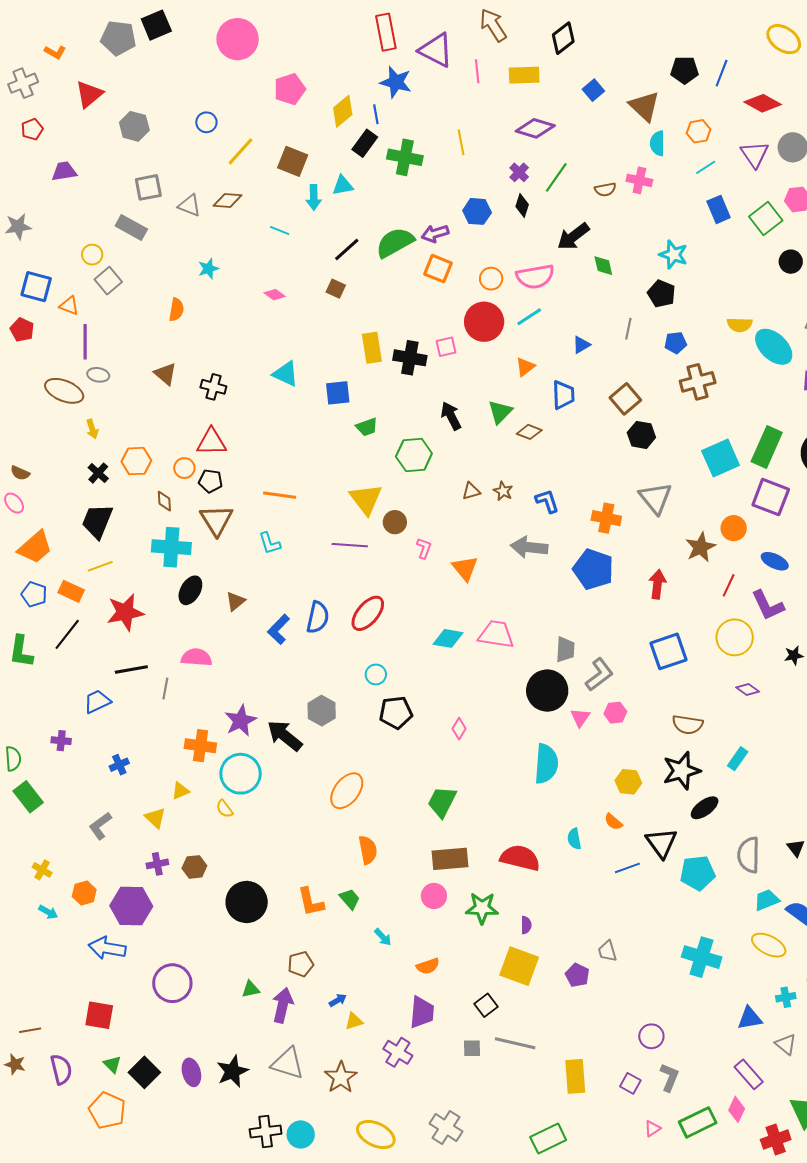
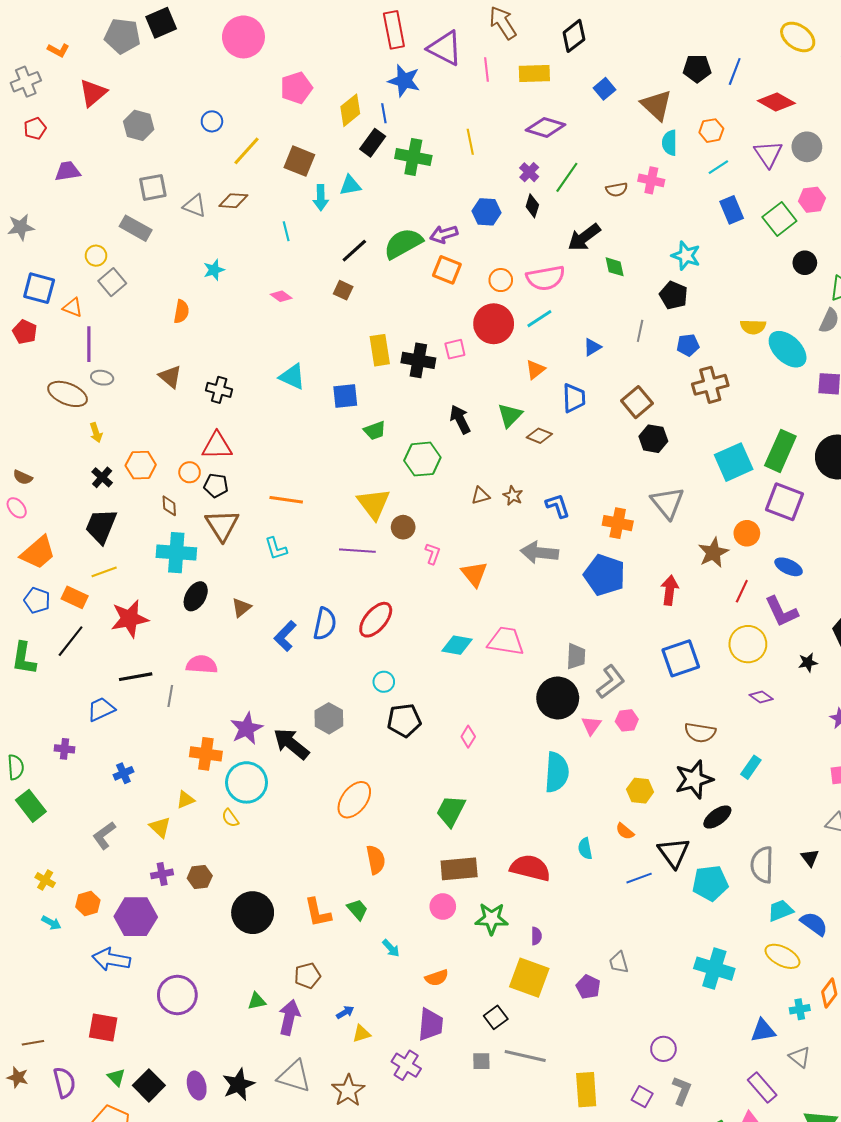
cyan line: (280, 231) -> (286, 231), turned 54

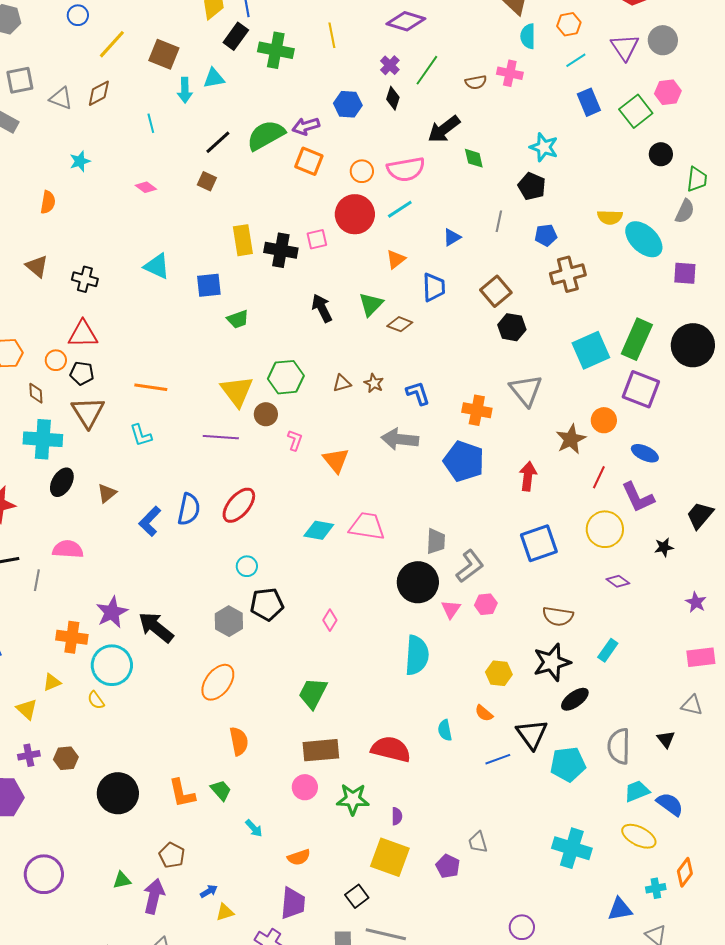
brown diamond: (233, 201) -> (99, 93), turned -32
green hexagon: (422, 459) -> (286, 377), moved
gray hexagon: (329, 718) -> (229, 621), moved
brown pentagon: (308, 976) -> (172, 855), turned -30

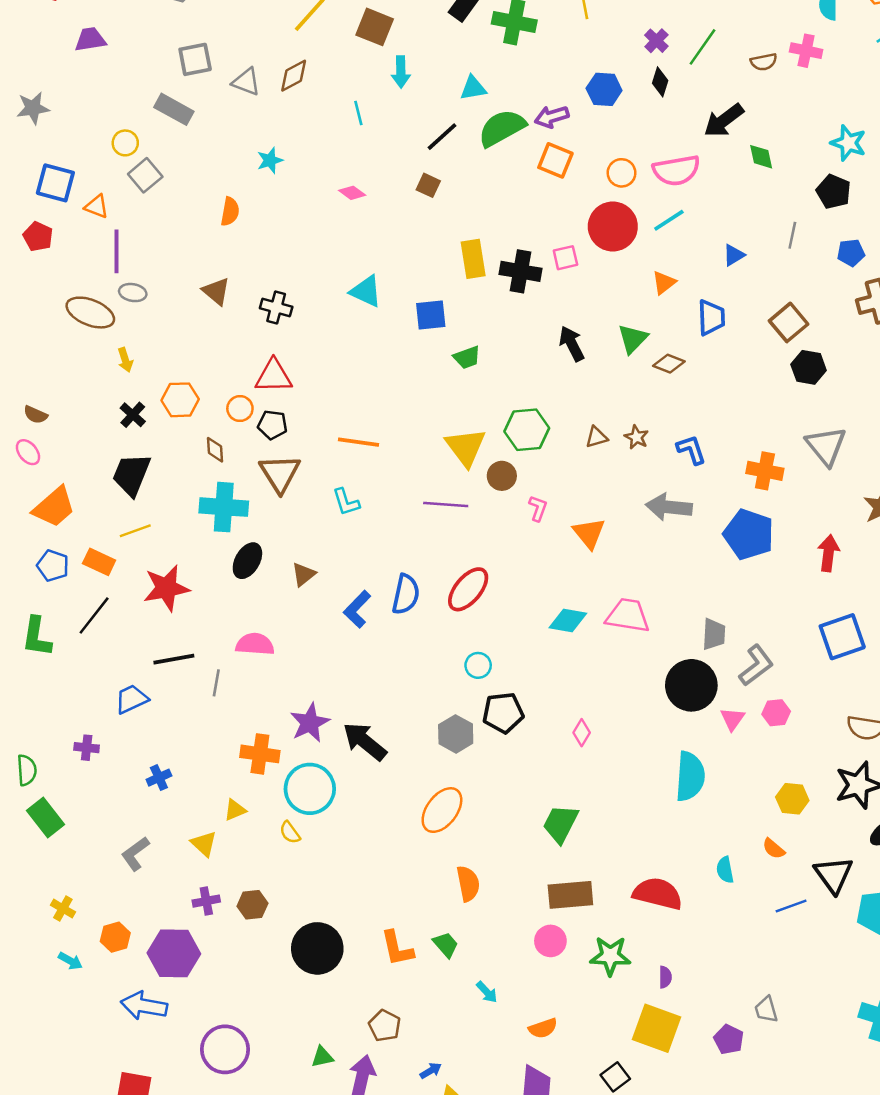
cyan triangle: (214, 78) -> (473, 88), moved

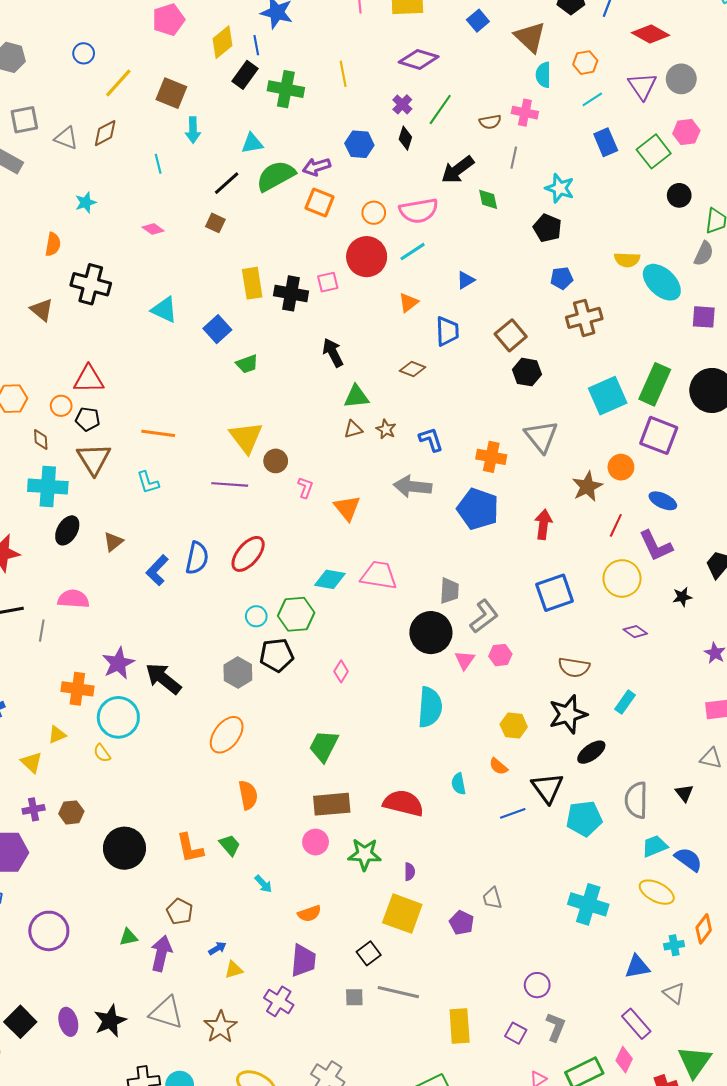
gray line: (792, 235) -> (514, 158), moved
black cross: (276, 308) -> (91, 284), moved, size x1.5
blue square: (431, 315) -> (217, 329), turned -36
green triangle: (633, 339) -> (356, 397), moved, turned 40
green hexagon: (527, 430) -> (296, 614), moved

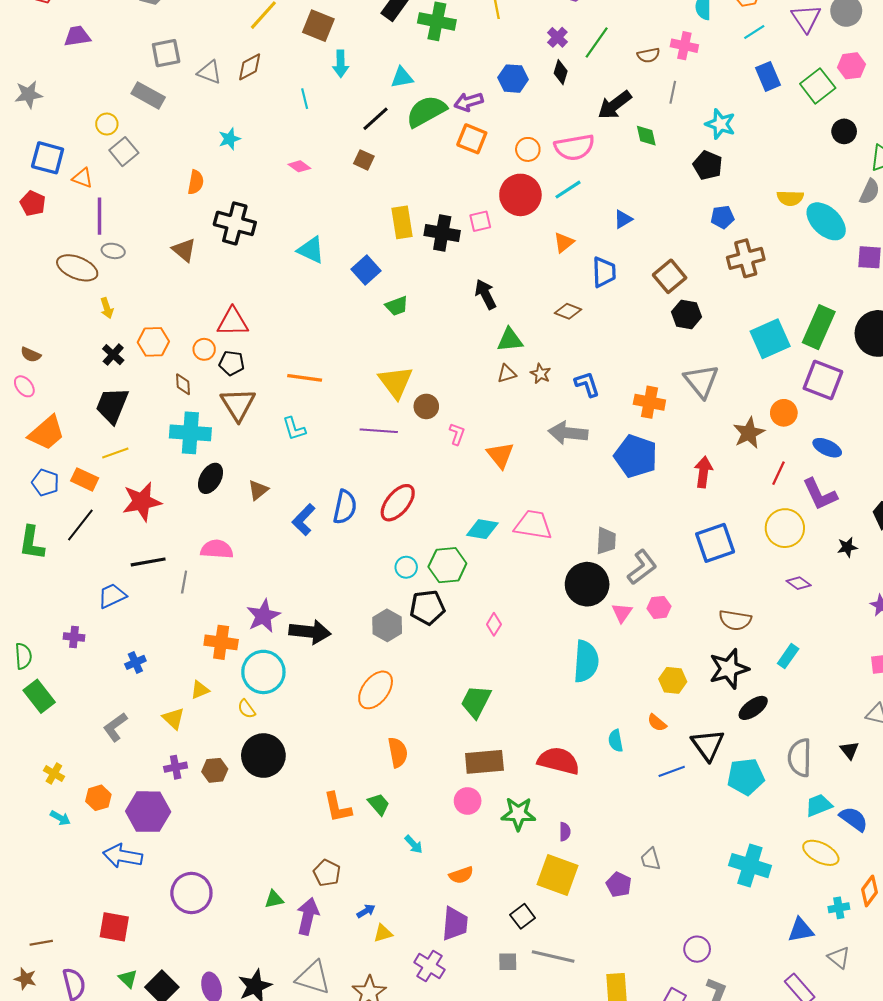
black arrow: (163, 679) -> (310, 632), turned 147
black circle: (124, 848) -> (263, 756), moved

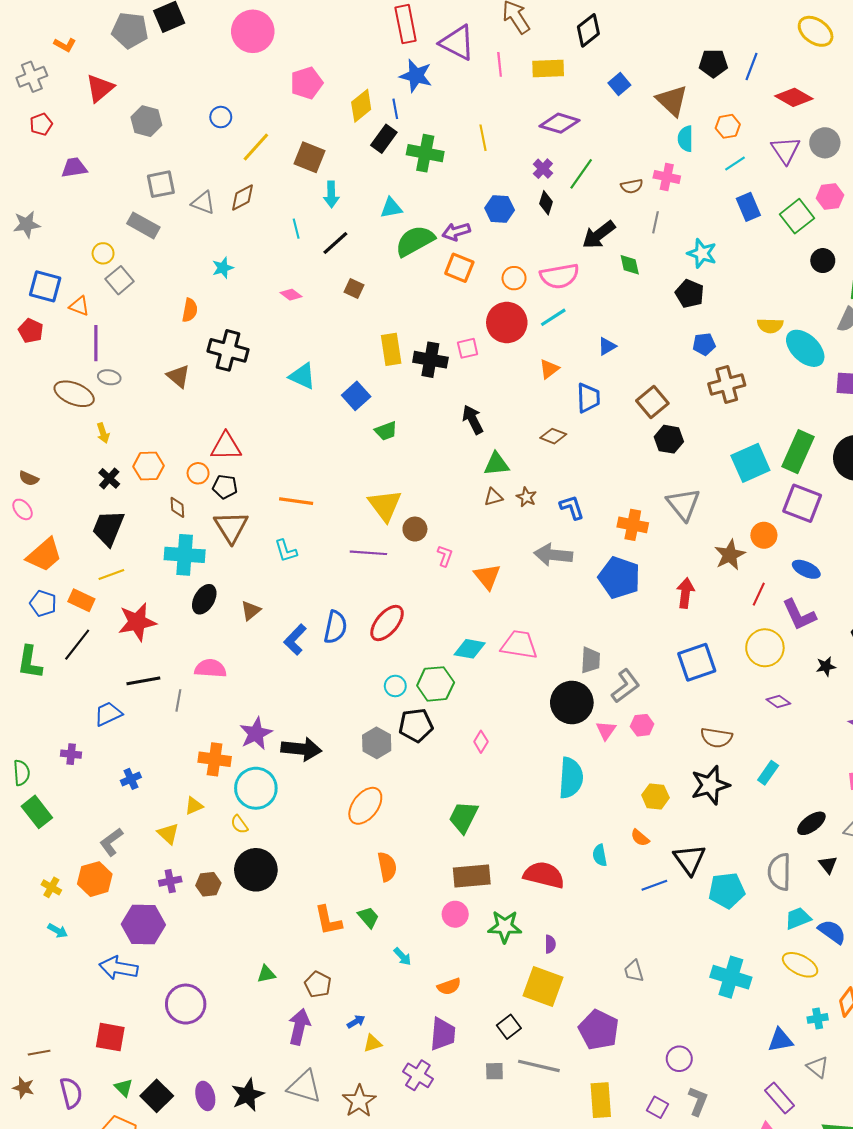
black line: (376, 119) -> (335, 243), moved
black ellipse: (753, 708) -> (811, 823), moved
orange hexagon: (98, 798) -> (95, 879), moved, size x1.4
purple pentagon: (619, 885) -> (599, 1030), moved, size x1.6
green triangle: (274, 899) -> (266, 974), moved

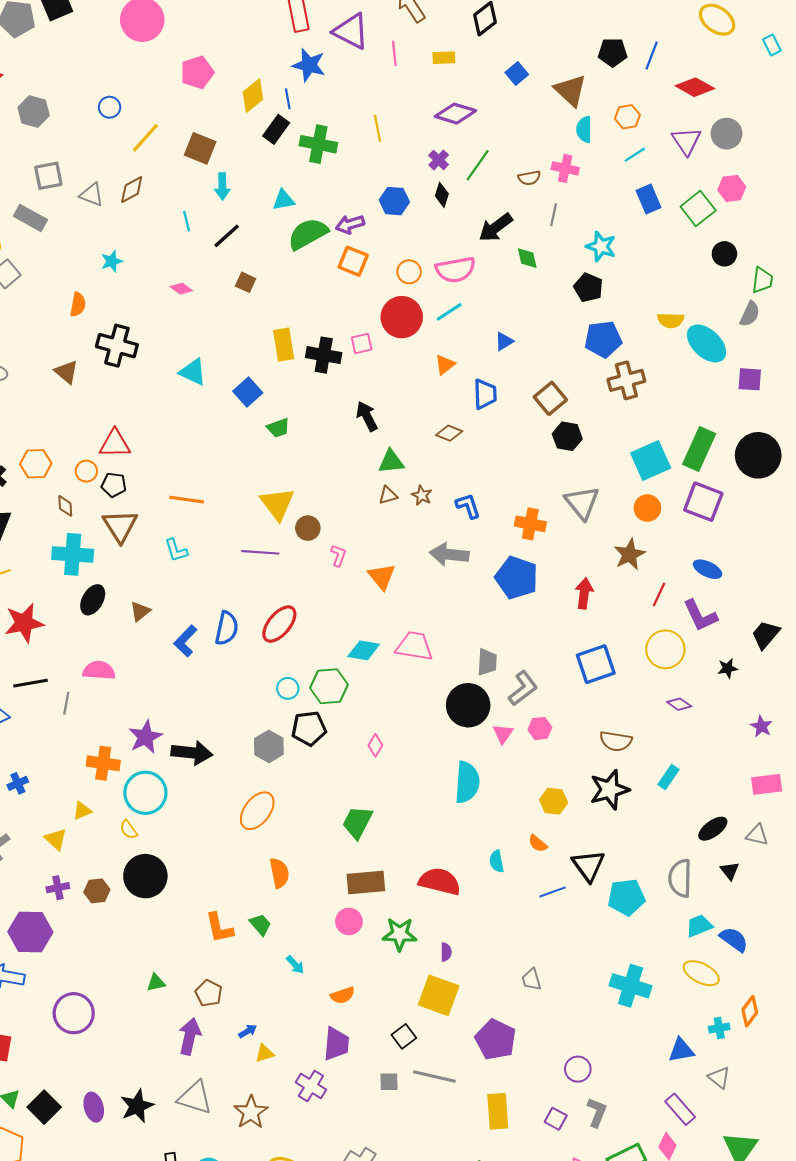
yellow rectangle: (548, 68) -> (444, 58), size x0.7
blue pentagon: (704, 344) -> (603, 339), size x1.6
orange circle: (764, 535) -> (647, 508), moved

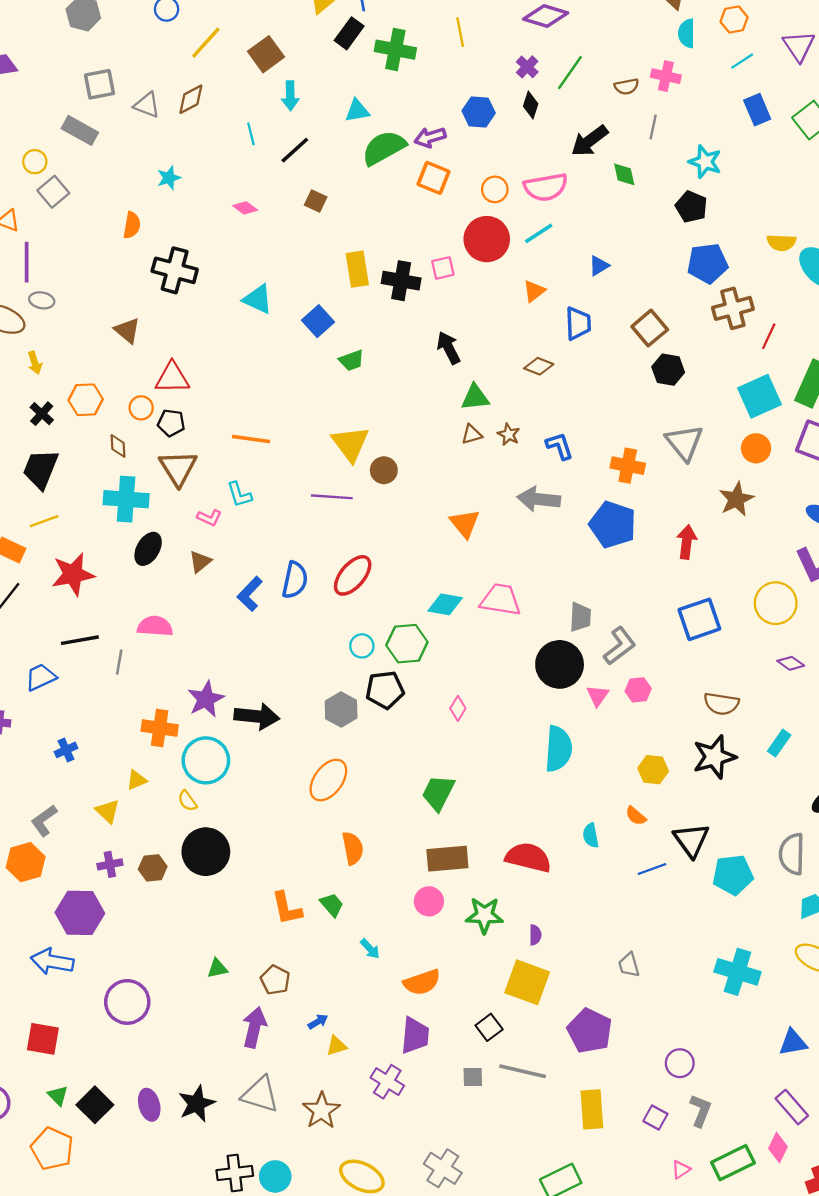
brown square: (200, 148) -> (266, 54), turned 32
brown triangle: (66, 372) -> (127, 330), moved
pink L-shape: (338, 555) -> (209, 518), moved, turned 95
red line: (659, 595) -> (769, 336), moved
orange semicircle: (343, 995) -> (422, 982), size x1.4

